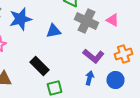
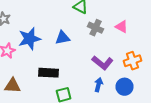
blue star: (20, 19) -> (30, 39), moved
gray cross: (86, 21) -> (96, 28), size x0.7
black rectangle: (40, 66) -> (48, 73), turned -42

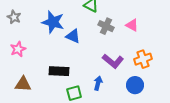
blue triangle: (62, 38) -> (73, 36), turned 35
blue star: (30, 39) -> (53, 22), moved, turned 30
blue arrow: (98, 85) -> (98, 83), moved

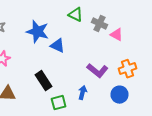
gray cross: (106, 26) -> (100, 24), moved
black rectangle: (59, 71) -> (44, 81), turned 54

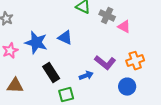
blue star: (38, 32) -> (36, 43), moved
blue arrow: (82, 93) -> (86, 76), moved, turned 56

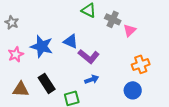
pink triangle: (124, 27) -> (130, 30), turned 48
purple L-shape: (105, 63) -> (89, 56), moved
black rectangle: (51, 73) -> (47, 83), moved

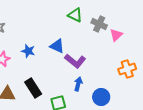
blue star: (42, 46) -> (28, 51), size x0.6
blue arrow: (92, 79) -> (78, 84), turned -56
blue circle: (133, 90) -> (101, 97), moved

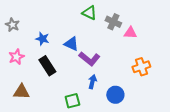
pink triangle: (116, 35) -> (130, 33), turned 48
blue star: (28, 51) -> (42, 39), moved
black rectangle: (33, 88) -> (47, 66), moved

